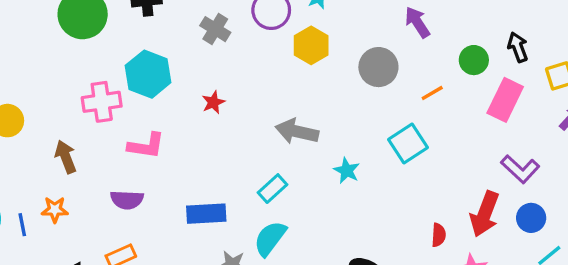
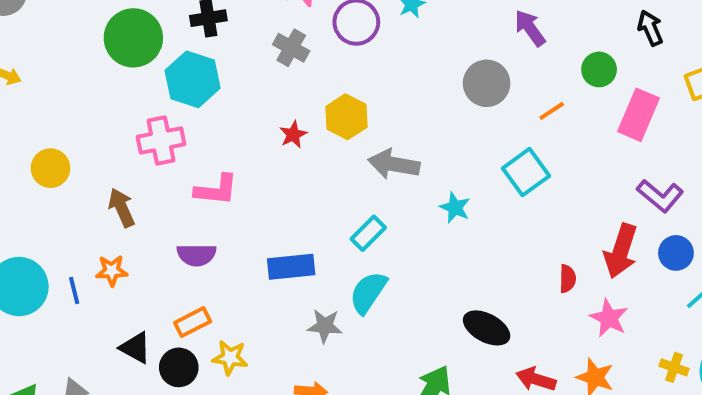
yellow hexagon: (311, 45) -> (346, 117), moved
black arrow: (518, 47) -> (650, 28), moved
cyan hexagon: (148, 74) -> (193, 79), moved

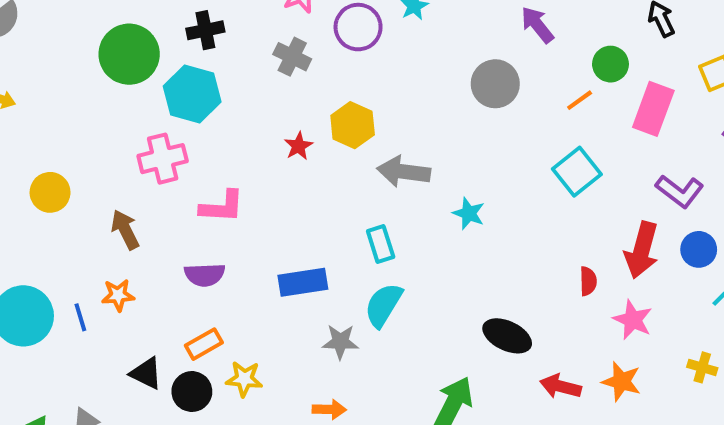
orange line: (552, 111) -> (580, 100), moved
cyan square: (526, 172) -> (577, 172), moved
cyan rectangle: (368, 233) -> (381, 244), turned -60

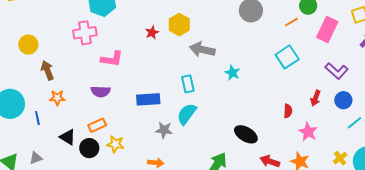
brown arrow: (125, 230) -> (47, 70), moved
red arrow: (642, 250) -> (315, 98), size x0.6
blue line: (80, 317) -> (37, 118), moved
yellow cross: (702, 367) -> (340, 158), turned 32

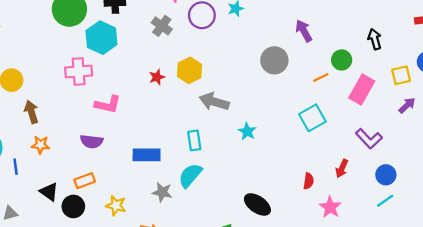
blue circle: (343, 100) -> (386, 175), moved
yellow star: (115, 144) -> (116, 206), moved

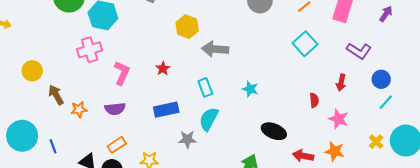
red star: (157, 77) -> (163, 69), moved
pink L-shape: (108, 104) -> (122, 73), turned -65
cyan star: (247, 131) -> (250, 89), moved
orange star: (41, 145) -> (79, 109), moved

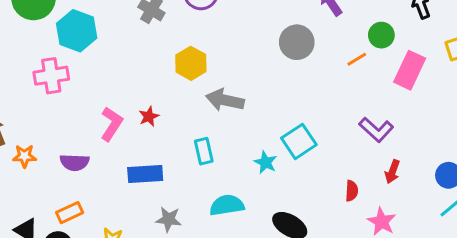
cyan square: (305, 44) -> (299, 141), moved
purple L-shape: (359, 51) -> (376, 130), moved
pink L-shape: (122, 73) -> (112, 124), moved
cyan semicircle: (209, 119) -> (227, 205), moved, turned 45

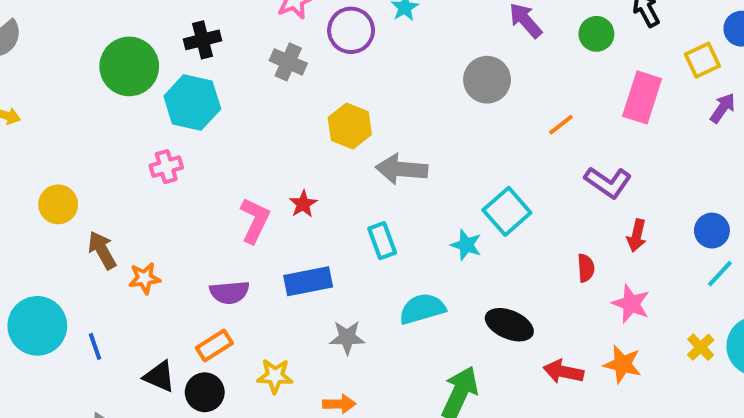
green circle: (381, 35) -> (596, 34), moved
orange line: (357, 59) -> (561, 125), moved
pink cross: (51, 76) -> (166, 167), size x0.7
purple semicircle: (75, 162) -> (229, 292), moved

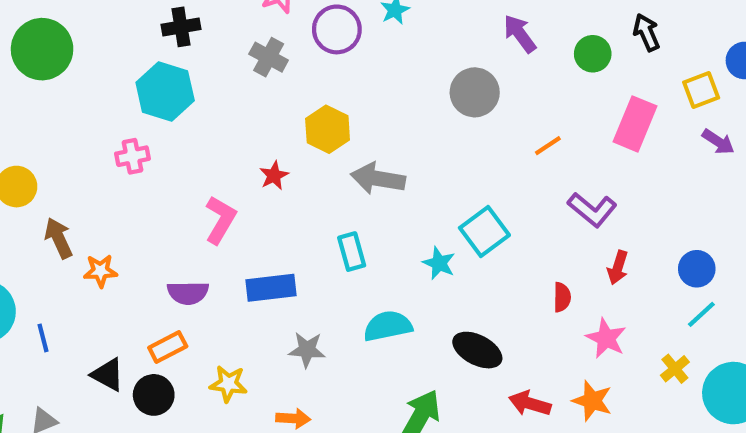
green circle: (129, 66) -> (42, 49), moved
purple arrow: (723, 108) -> (718, 142), turned 84
red star: (303, 204) -> (274, 176), moved
yellow cross: (701, 347) -> (675, 369), moved

